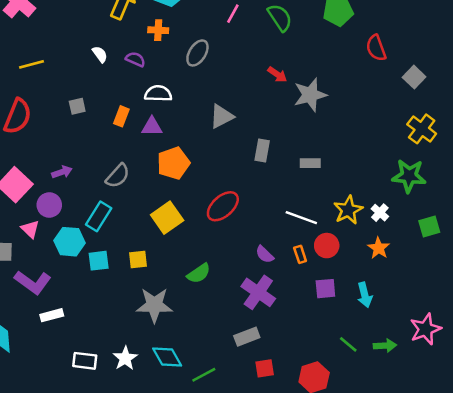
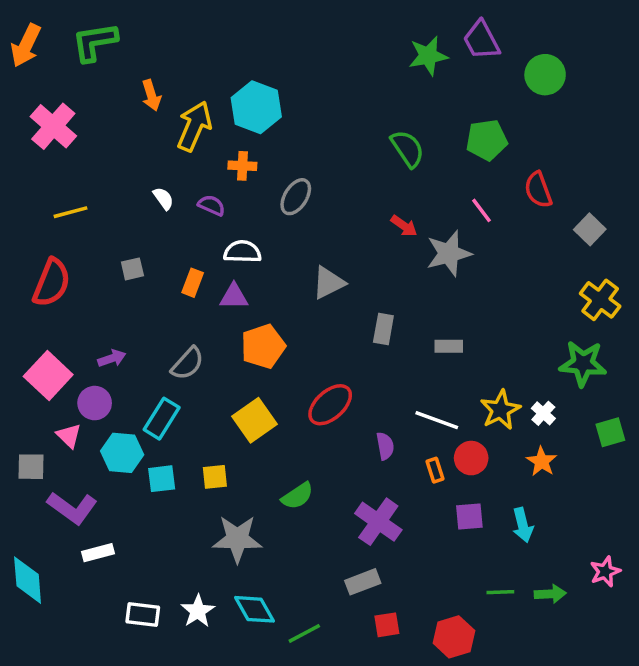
pink line: (233, 14) -> (481, 210), moved, turned -66
purple semicircle: (265, 254) -> (385, 446), moved, turned -144
pink star: (425, 329) -> (605, 572), size x0.7
green line: (348, 344) -> (500, 592), turned -42

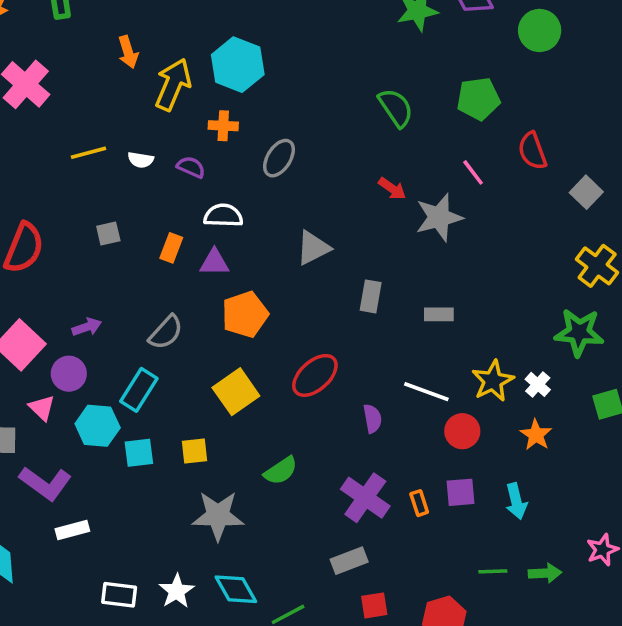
white semicircle: (163, 198) -> (141, 160), turned 135
yellow line: (71, 212) -> (89, 153), moved
orange rectangle: (435, 470) -> (419, 503), moved

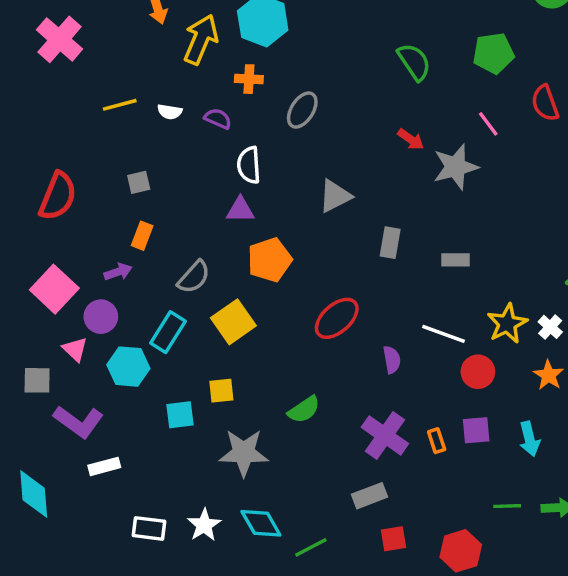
white semicircle: (223, 216) -> (249, 165), turned -96
orange rectangle: (171, 248) -> (142, 236), moved
yellow square: (236, 392) -> (233, 322), moved
cyan square: (139, 453) -> (180, 415), moved

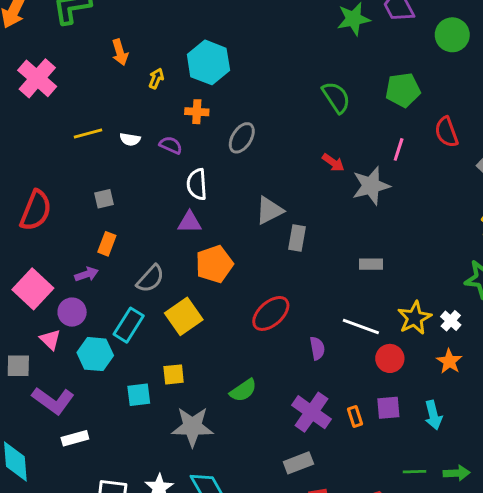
yellow arrow: (201, 39) -> (156, 78), size x0.5
pink line: (488, 124) -> (399, 149), turned 55
gray rectangle: (390, 243) -> (297, 238), moved

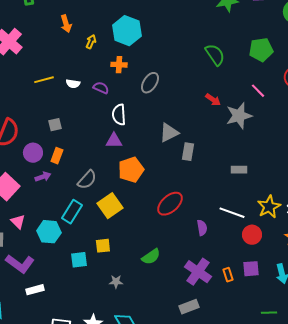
pink line: (399, 149) -> (258, 91), turned -63
purple circle: (72, 312) -> (33, 153), moved
gray star: (192, 427) -> (116, 282), size x0.5

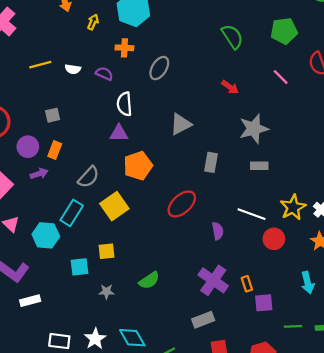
gray star: (239, 116) -> (254, 129), moved
gray rectangle: (188, 152) -> (211, 162), moved
green semicircle: (151, 257) -> (149, 280), moved
purple square: (251, 269) -> (264, 303), moved
gray star: (116, 282) -> (106, 292), moved

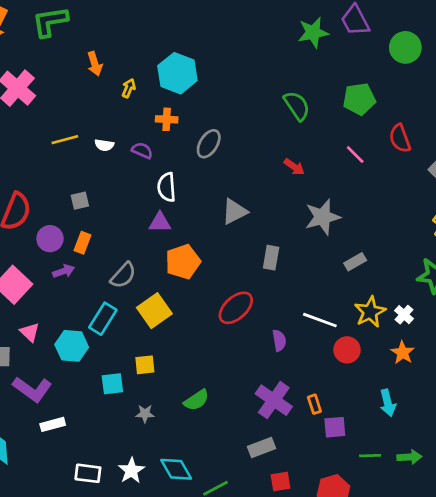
gray rectangle: (259, 166) -> (355, 262), moved, turned -30

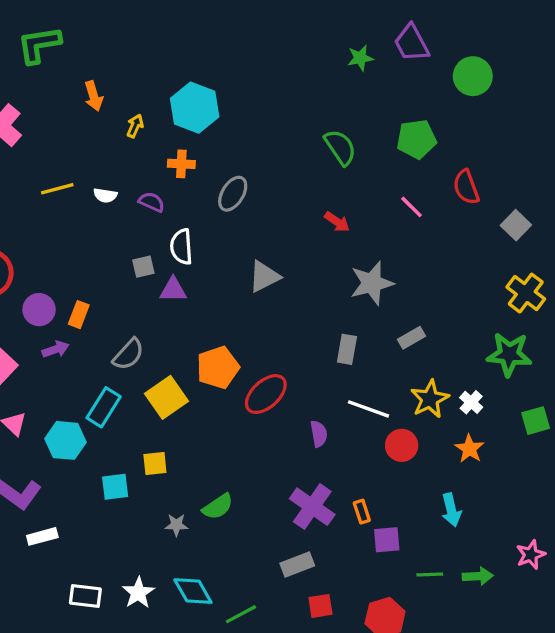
green star: (313, 33) -> (360, 58), size x0.7
gray square: (80, 201) -> (143, 267), moved
gray rectangle: (271, 258) -> (347, 349), moved
orange pentagon: (183, 262) -> (218, 368), moved
gray star: (145, 414) -> (176, 525), moved

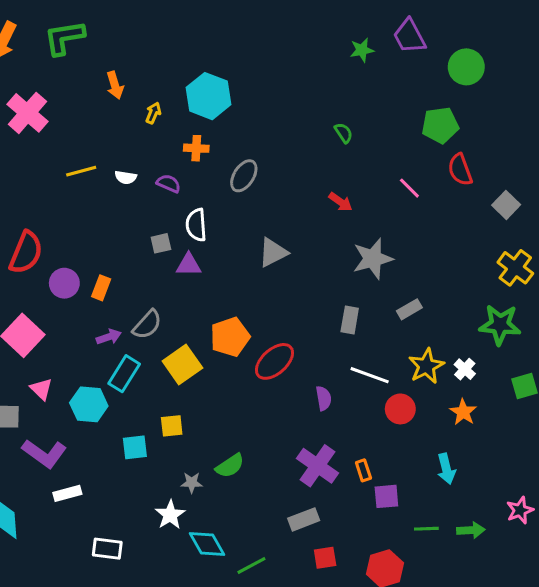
green pentagon: (416, 139) -> (440, 125), moved
green semicircle: (340, 147) -> (344, 133), size x0.6
purple arrow: (56, 349) -> (109, 337), moved
white star: (138, 593) -> (170, 515), moved

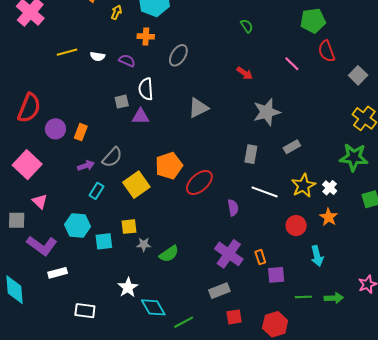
cyan rectangle: (124, 374) -> (96, 191), size x0.7
cyan hexagon: (89, 404) -> (78, 226), moved
red circle: (400, 409) -> (296, 226), moved
gray star: (192, 483) -> (144, 244), moved

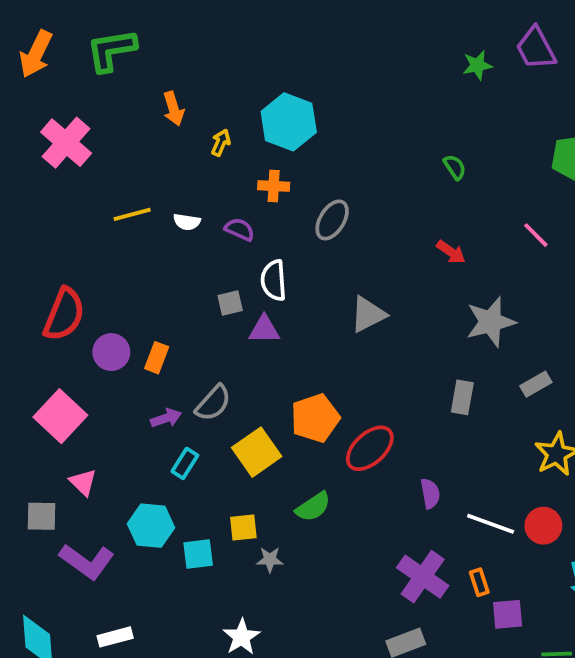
white line: (265, 192) -> (491, 524), moved
green semicircle: (169, 254) -> (313, 507), moved
white rectangle: (58, 273) -> (115, 637), moved

